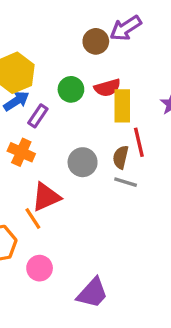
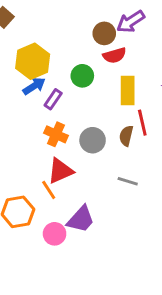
red semicircle: (107, 88) -> (114, 55), moved
orange cross: (21, 152) -> (56, 134), moved
gray line: (126, 182) -> (128, 181), moved
purple trapezoid: (92, 293) -> (81, 219), moved

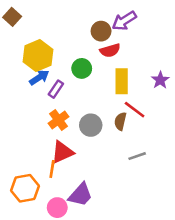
red line: (142, 123) -> (135, 110), turned -40
orange cross: (56, 134) -> (59, 120), turned 30
gray line: (128, 181) -> (137, 156), moved, turned -36
orange line: (49, 190) -> (52, 169), turned 42

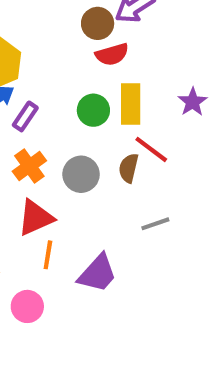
green circle: (82, 68) -> (93, 110), moved
orange line: (52, 169) -> (48, 255), moved
purple trapezoid: (80, 195) -> (98, 273), moved

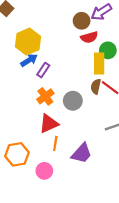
green circle: (93, 110) -> (108, 50), moved
brown semicircle: (129, 168) -> (96, 86), moved

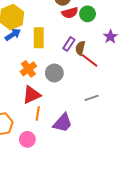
green circle: (108, 50) -> (88, 14), moved
yellow rectangle: (99, 63) -> (39, 38), moved
purple rectangle: (43, 70) -> (69, 44), moved
brown semicircle: (96, 86) -> (80, 48), moved

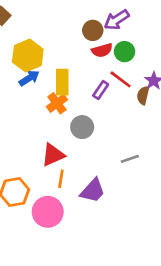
brown semicircle: (80, 48) -> (143, 95), moved
red line: (90, 61) -> (121, 79), moved
orange cross: (28, 69) -> (57, 103), moved
pink circle: (27, 139) -> (48, 212), size x1.5

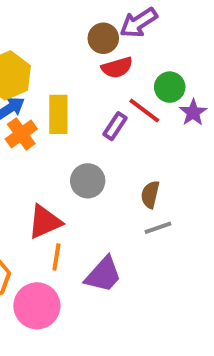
green circle: (125, 52) -> (170, 87), moved
brown semicircle: (143, 95) -> (150, 195), moved
orange cross: (57, 103) -> (21, 134), moved

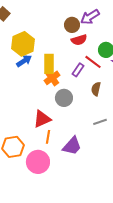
orange cross: (21, 134) -> (52, 78), moved
brown semicircle: (150, 195) -> (96, 89), moved

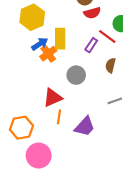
blue arrow: (24, 61) -> (40, 44), moved
orange cross: (52, 78) -> (48, 54), moved
pink circle: (38, 162) -> (39, 156), moved

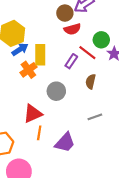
blue arrow: (40, 44) -> (20, 49), moved

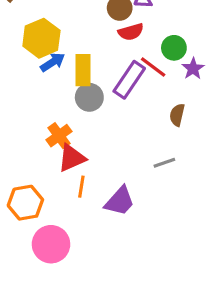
purple rectangle: (71, 61) -> (129, 80), size x1.6
orange cross: (28, 70) -> (59, 136), moved
brown semicircle: (91, 82) -> (177, 115), moved
gray circle: (56, 91) -> (89, 97), moved

